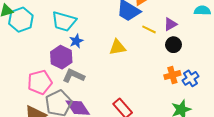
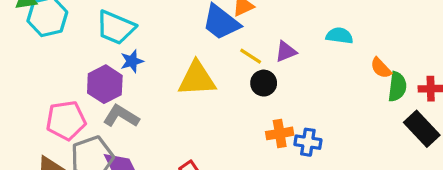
black circle: (174, 45) -> (264, 83), moved
yellow triangle: (117, 47) -> (197, 79), size x1.4
blue cross: (190, 78) -> (308, 142), turned 35

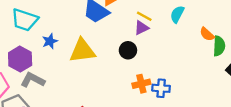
cyan semicircle: (339, 36) -> (177, 14), turned -66
yellow line: (251, 56) -> (144, 16), moved
blue star: (132, 61) -> (50, 41), moved

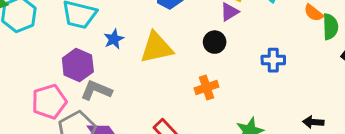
orange cross: (141, 84) -> (206, 88), moved
blue cross: (161, 88) -> (273, 60), moved

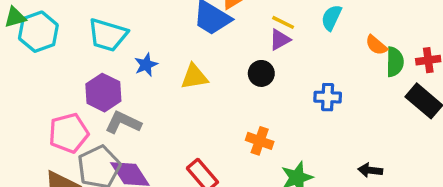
yellow triangle: (156, 48) -> (194, 77), size x0.7
orange cross: (206, 88) -> (260, 141), moved, turned 35

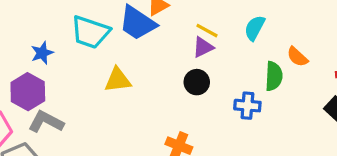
cyan trapezoid: (108, 35) -> (90, 32), moved
green semicircle: (395, 62) -> (274, 76), moved
blue star: (146, 65) -> (42, 53), moved
black circle: (261, 73) -> (197, 82), moved

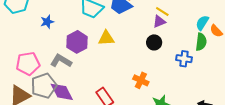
cyan semicircle: (255, 28) -> (202, 23), moved
blue star: (42, 53) -> (47, 22), moved
purple hexagon: (28, 92) -> (77, 42), moved

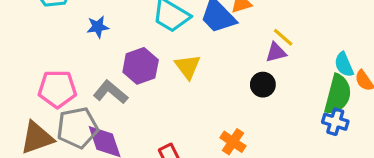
cyan semicircle: (202, 23) -> (344, 64), turned -63
yellow triangle: (106, 38) -> (188, 67), turned 48
green semicircle: (201, 42) -> (338, 94), size x1.4
blue cross: (184, 59) -> (335, 122), moved

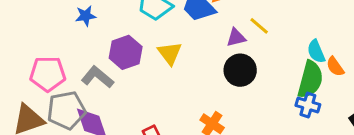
purple triangle: (276, 52) -> (236, 38), moved
black circle: (263, 85) -> (240, 70), size x1.4

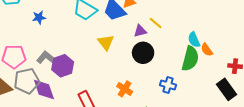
purple hexagon: (126, 52) -> (63, 66), moved
yellow triangle: (170, 53) -> (106, 42), moved
blue cross: (308, 105) -> (168, 85), moved

